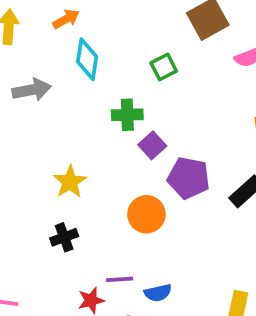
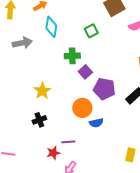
blue semicircle: (158, 293) -> (96, 123), moved

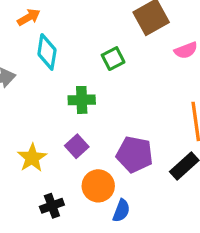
purple square: (85, 72) -> (77, 146), moved
black cross: (39, 120) -> (52, 206), moved
blue semicircle: (96, 123) -> (121, 211), turned -56

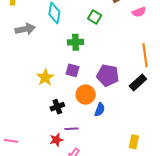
green square: (113, 59) -> (95, 17), turned -32
purple square: (77, 146) -> (72, 70), turned -32

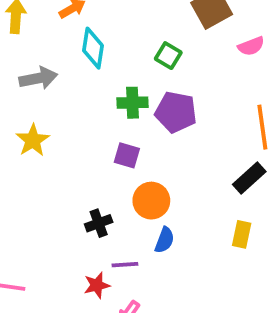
purple pentagon: (108, 75) -> (176, 112), moved
yellow star: (45, 77) -> (33, 140), moved
blue semicircle: (100, 110) -> (165, 240), moved
yellow rectangle: (134, 142) -> (242, 234), moved

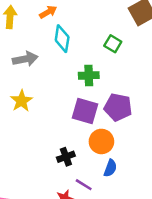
purple pentagon: (176, 112) -> (118, 107), moved
purple square: (127, 155) -> (85, 111), size x1.5
purple line: (125, 265) -> (84, 185), turned 36

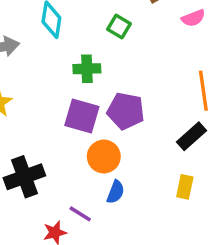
black cross: (66, 157) -> (24, 177), moved, size x1.6

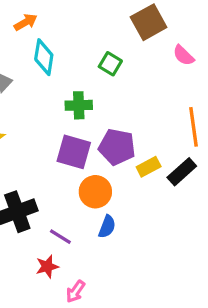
pink semicircle: (193, 18) -> (183, 55), turned 65
yellow rectangle: (185, 187) -> (149, 167), moved, turned 50
purple line: (80, 214) -> (60, 237), moved

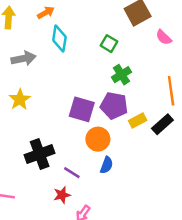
green cross: (79, 105) -> (121, 75), moved, turned -30

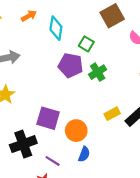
cyan diamond: (59, 39) -> (56, 28), moved
purple pentagon: (114, 106) -> (71, 65), moved
purple square: (82, 109) -> (48, 118), moved

